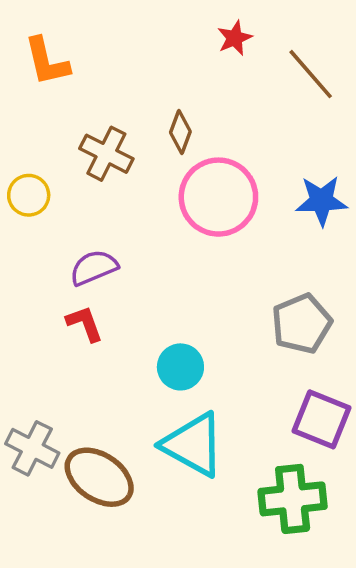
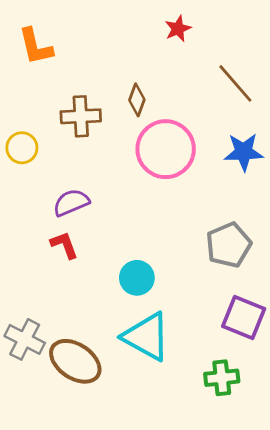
brown line: (311, 74) -> (235, 83), moved
brown cross: (106, 154) -> (81, 116), turned -30
green cross: (293, 499) -> (222, 378), size x0.7

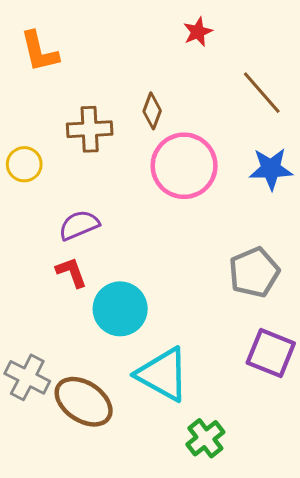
cyan circle: (137, 278) -> (120, 309), moved, size x1.4
green cross: (222, 378) -> (205, 438), moved, turned -32

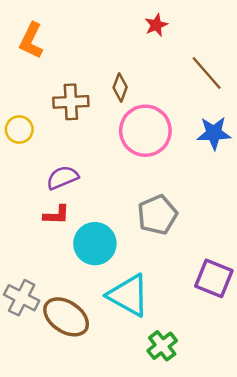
orange L-shape: (39, 52) -> (31, 41), turned 39
red L-shape: (71, 272) -> (56, 215), turned 112
gray pentagon: (254, 272) -> (157, 215), moved

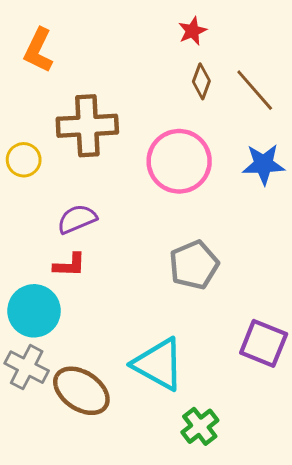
brown diamond: (120, 87) -> (201, 81), moved
brown cross: (71, 102) -> (87, 126), size x1.4
cyan circle: (95, 244) -> (34, 311), moved

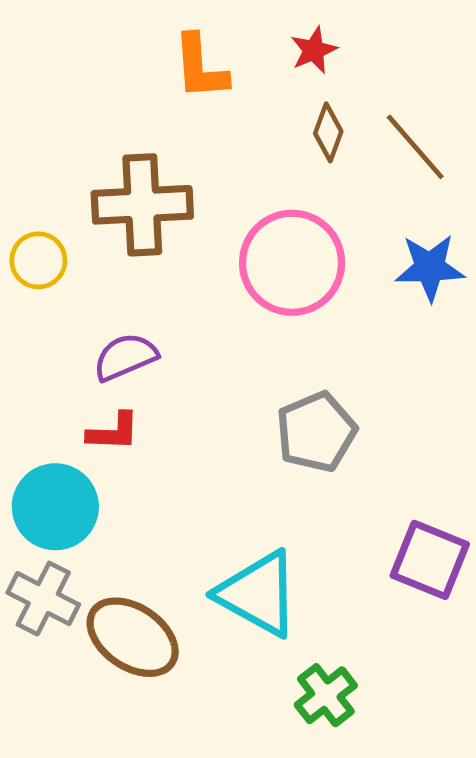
orange L-shape: (38, 50) -> (200, 67), moved, turned -30

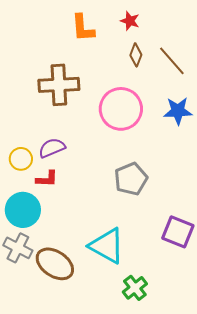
red star: (314, 50) -> (130, 21), turned -30
yellow circle: (38, 260) -> (21, 159), moved

